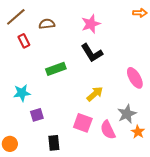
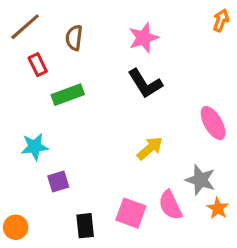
orange arrow: (140, 13) -> (221, 20), turned -72
brown semicircle: (47, 24) -> (74, 38), turned -77
green rectangle: (56, 69) -> (68, 95), moved
gray star: (127, 114) -> (200, 180), turned -30
pink square: (83, 123) -> (131, 213), moved

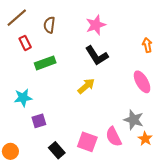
orange arrow: (221, 20) -> (147, 45), moved, turned -32
yellow arrow: (150, 148) -> (86, 86), moved
black rectangle: (85, 226) -> (57, 150), turned -35

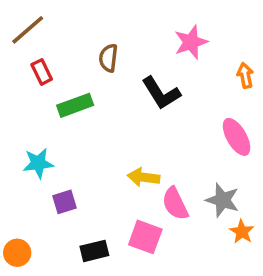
brown semicircle: (49, 25) -> (108, 58), moved
pink star: (96, 25) -> (191, 42), moved
yellow arrow: (86, 86) -> (144, 177), moved, turned -132
pink semicircle: (114, 137) -> (175, 204), moved
black rectangle: (57, 150) -> (94, 251), turned -63

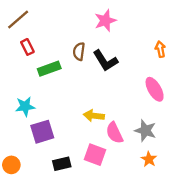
pink star: (191, 42) -> (105, 21), moved
brown semicircle: (108, 58) -> (79, 51), moved
purple square: (65, 202) -> (42, 132), size x1.5
orange star: (242, 232) -> (149, 159), moved

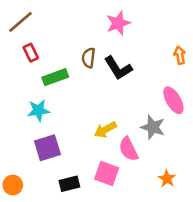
cyan star: (25, 106) -> (38, 110), moved
yellow arrow: (94, 116) -> (105, 130), turned -36
gray star: (145, 131) -> (153, 127), moved

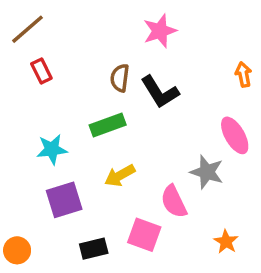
green rectangle: (55, 77) -> (108, 125), moved
yellow arrow: (105, 130) -> (120, 175), moved

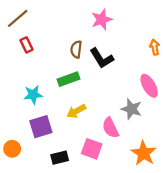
orange star: (226, 242) -> (144, 153), size x1.6
orange circle: (17, 250) -> (12, 149), moved

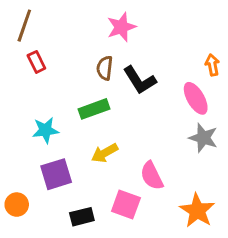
brown line: (18, 18) -> (24, 26), turned -30
pink star: (102, 20) -> (121, 27), moved
pink ellipse: (149, 86) -> (196, 98), moved
gray star: (131, 109) -> (203, 138), moved

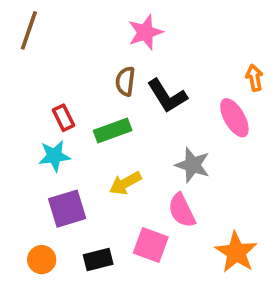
red rectangle: (36, 62) -> (63, 118), moved
gray star: (203, 138) -> (193, 165), moved
orange circle: (17, 205) -> (42, 260), moved

